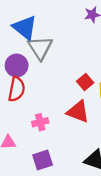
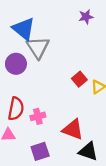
red semicircle: (17, 89) -> (16, 109), moved
red triangle: (78, 112) -> (73, 129), moved

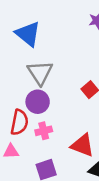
gray triangle: (38, 47) -> (40, 73), moved
purple circle: (16, 64) -> (38, 102), moved

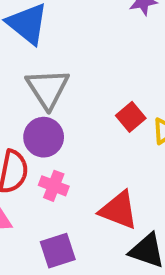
pink cross: (44, 131) -> (54, 186), turned 35

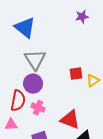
red square: (131, 117) -> (76, 74), turned 32

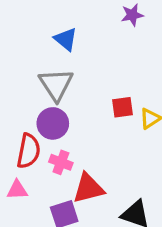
blue triangle: (25, 28) -> (66, 39), moved, size x0.7
red triangle: (70, 120) -> (88, 188), moved, turned -35

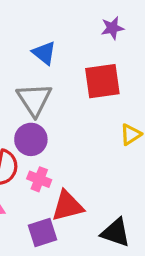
red square: (122, 107) -> (102, 81), moved, size x1.6

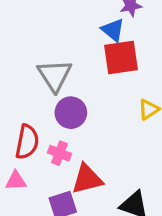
blue triangle: (44, 53) -> (113, 30), moved
purple circle: (31, 139) -> (71, 113), moved

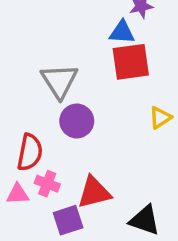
blue triangle: (113, 30) -> (122, 32), turned -35
pink cross: (59, 153) -> (47, 184), moved

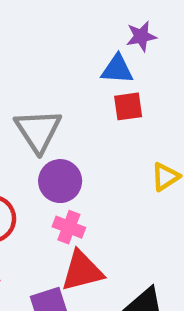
red square: (131, 62) -> (128, 106), size x0.6
pink cross: (47, 184) -> (69, 227), moved

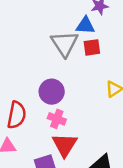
gray triangle: (38, 131) -> (65, 44), moved
red triangle: (82, 271) -> (65, 145), turned -44

